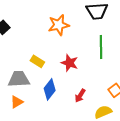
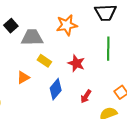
gray trapezoid: (19, 79) -> (32, 37), moved
orange triangle: (17, 102) -> (23, 77), moved

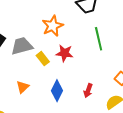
yellow rectangle: (44, 61) -> (43, 59), moved, turned 32
red star: (76, 63) -> (64, 53), moved

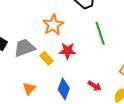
red arrow: (88, 91) -> (95, 86), turned -72

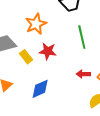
red arrow: (95, 86) -> (83, 74), moved, turned 144
blue diamond: (64, 89) -> (40, 89), turned 40

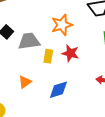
yellow rectangle: (26, 57) -> (48, 56), turned 40

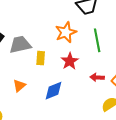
orange star: (62, 25) -> (66, 32), moved
red star: (70, 53) -> (70, 61), moved, turned 30

